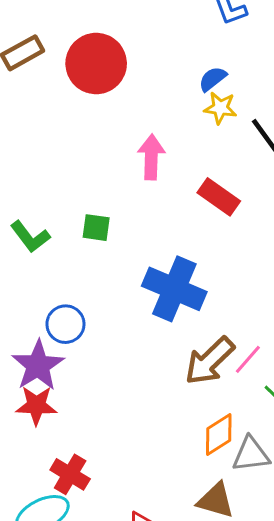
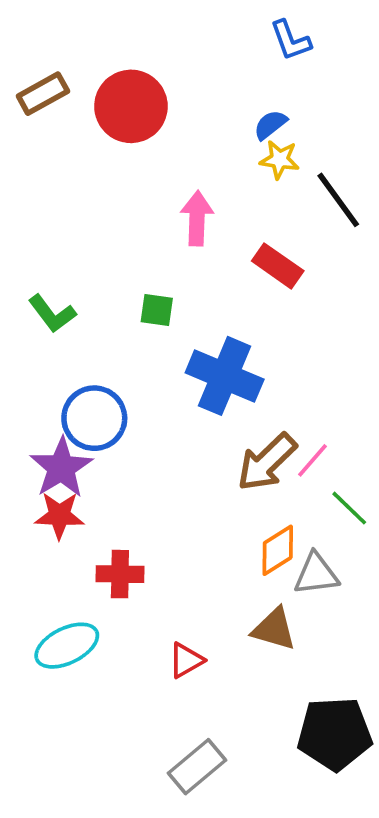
green square: (96, 228) -> (157, 310), moved
blue circle: (65, 324) -> (94, 418), size x1.4
red cross: (70, 474) -> (120, 574), moved, turned -30

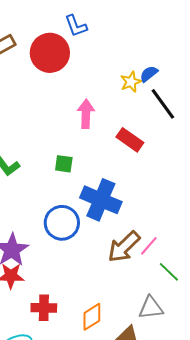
blue L-shape: (291, 40) -> (76, 26), moved
blue semicircle: (270, 125) -> (149, 74), moved
yellow star: (280, 160) -> (131, 82), turned -30
blue circle: (94, 418) -> (62, 223), moved
orange diamond: (278, 550) -> (92, 317), moved

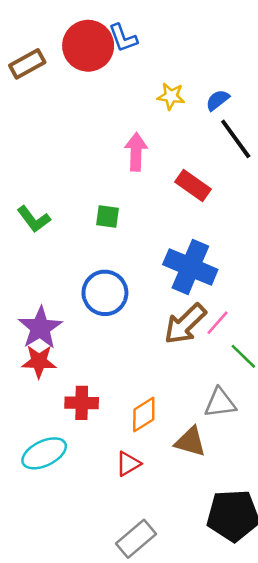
red circle: (50, 53) -> (88, 46), moved
yellow star: (131, 82) -> (171, 96), moved, turned 30
blue cross: (101, 200) -> (190, 267), moved

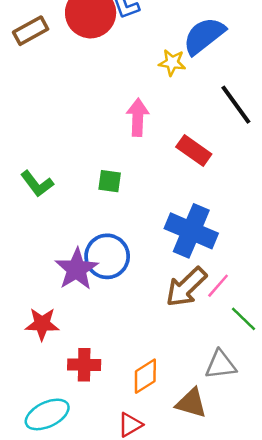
blue semicircle: (218, 100) -> (204, 36), moved, size x1.8
purple star: (40, 328) -> (77, 269), moved

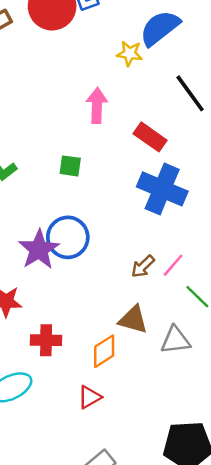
blue cross: (191, 231) -> (162, 189), moved
brown arrow: (186, 287) -> (143, 266), size x0.6
brown triangle: (191, 403) -> (133, 320), moved

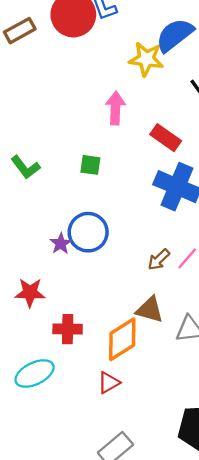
yellow star: (130, 53) -> (146, 59), size x1.4
purple star: (39, 249) -> (61, 244), size x0.6
orange diamond: (104, 351) -> (122, 339), size x1.4

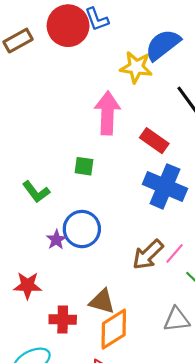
pink arrow: (115, 108) -> (107, 113), size x1.4
green L-shape: (25, 167) -> (36, 192), moved
brown arrow: (159, 260) -> (148, 255), size x1.5
brown triangle: (150, 310) -> (102, 301), moved

